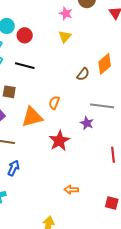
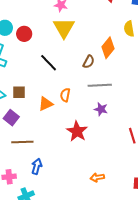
yellow triangle: (65, 37) -> (64, 28), size x1.6
black line: (25, 66) -> (49, 63), moved, turned 42
gray line: (102, 106) -> (100, 85), moved
orange triangle: (32, 117) -> (46, 104), moved, size x0.7

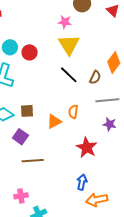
black line: (49, 63) -> (69, 75), moved
blue arrow: (37, 166) -> (82, 182), moved
orange arrow: (97, 177) -> (97, 200), moved, size x1.5

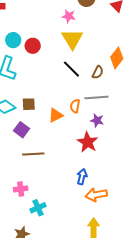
gray line: (107, 100) -> (96, 97), moved
purple star: (110, 124) -> (97, 120), moved

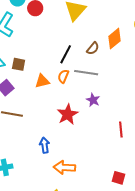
black line: (71, 69) -> (66, 54), moved, turned 60
purple star: (97, 120) -> (93, 100), moved
blue arrow: (82, 177) -> (45, 145), moved, turned -35

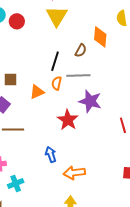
orange diamond: (115, 39) -> (100, 37), turned -35
purple star: (93, 100) -> (90, 101), size x1.6

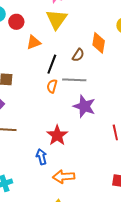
orange triangle: (37, 92) -> (34, 42), moved
red star: (68, 120) -> (57, 135), moved

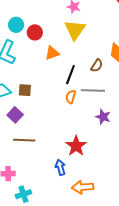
purple star: (84, 106) -> (103, 117), size x0.7

